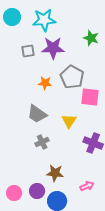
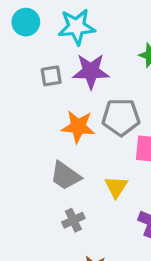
gray pentagon: (72, 77) -> (121, 117), turned -30
orange star: (45, 83) -> (78, 127), size x1.5

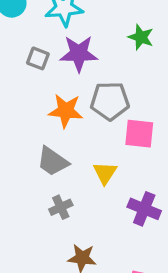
gray square: (51, 76) -> (38, 58), turned 30

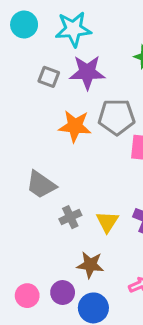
gray trapezoid: (53, 161) -> (41, 185), moved
yellow triangle: (105, 173) -> (107, 222), moved

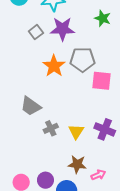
gray square: (49, 77) -> (36, 32), turned 32
orange star: (75, 126) -> (54, 66), turned 30
brown star: (90, 265) -> (77, 164), moved

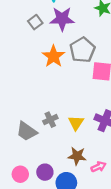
gray pentagon: (82, 60) -> (82, 50), turned -30
gray trapezoid: (31, 106) -> (27, 131), moved

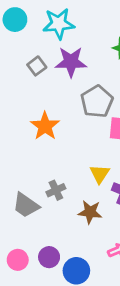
orange star: (53, 56) -> (45, 126), moved
yellow triangle: (76, 123) -> (100, 174), moved
brown star: (77, 156) -> (90, 212), moved

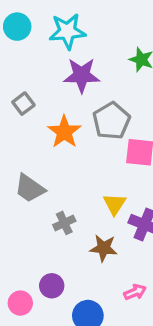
gray square: (37, 66) -> (23, 104), moved
orange star: (45, 126) -> (64, 132), moved
gray trapezoid: (26, 205) -> (30, 188), moved
purple circle: (49, 257) -> (52, 286), moved

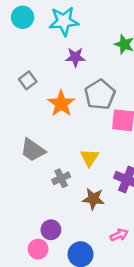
purple star: (82, 75) -> (75, 57), size x0.7
yellow triangle: (115, 204) -> (90, 158), moved
pink circle: (20, 303) -> (38, 249), moved

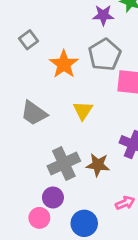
purple star: (75, 57) -> (103, 15), moved
yellow triangle: (90, 158) -> (83, 110), moved
gray cross: (61, 178) -> (64, 163), moved, size x1.6

